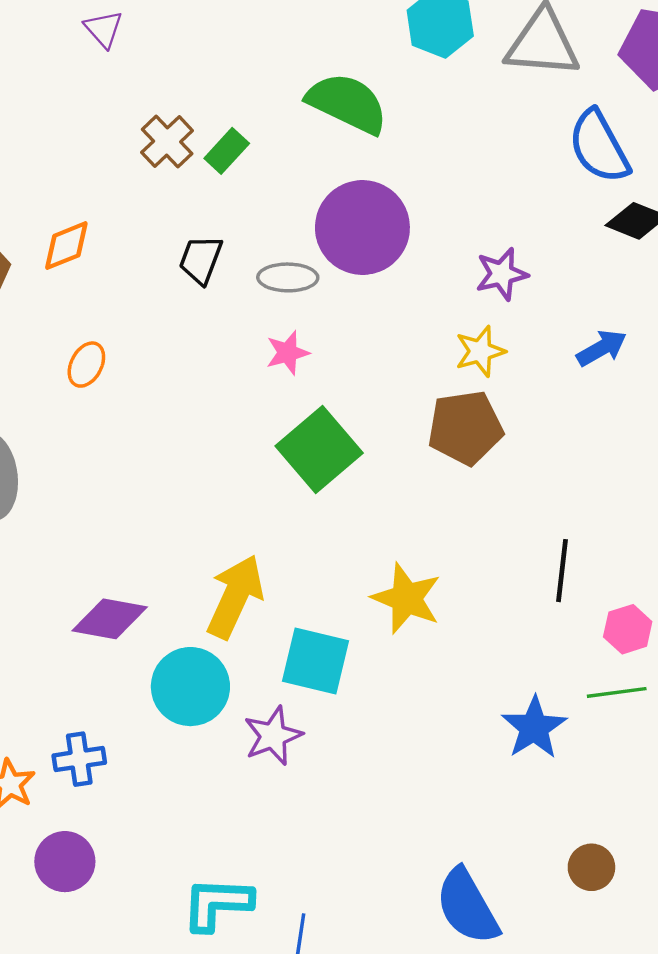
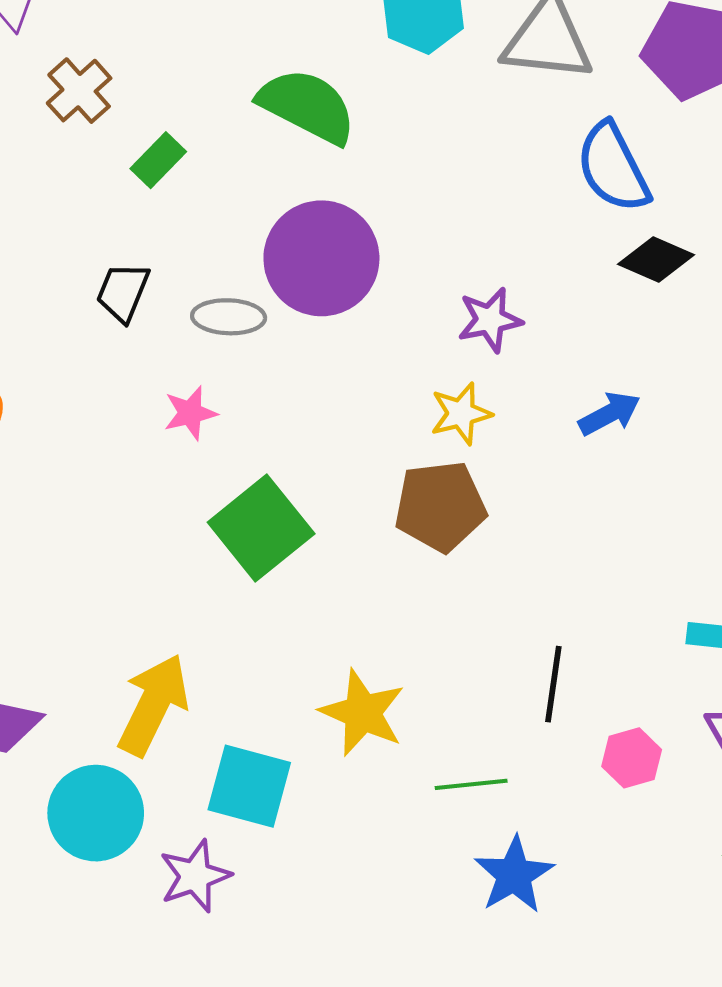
brown cross: (167, 142) -> (79, 91), moved
pink star: (288, 353) -> (190, 413), moved
green line: (617, 692) -> (471, 784), moved

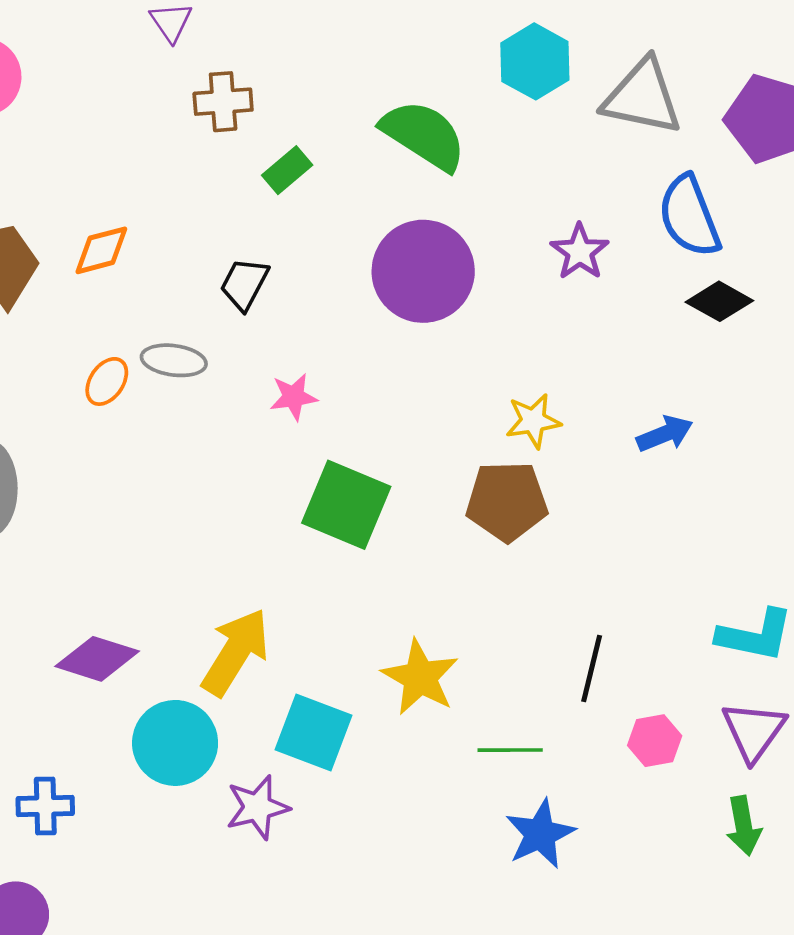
brown cross: (79, 91) -> (223, 102), turned 32
gray ellipse: (229, 317) -> (174, 360), moved
purple star: (490, 320) -> (580, 252), moved, turned -30
green square: (261, 528) -> (346, 505), turned -34

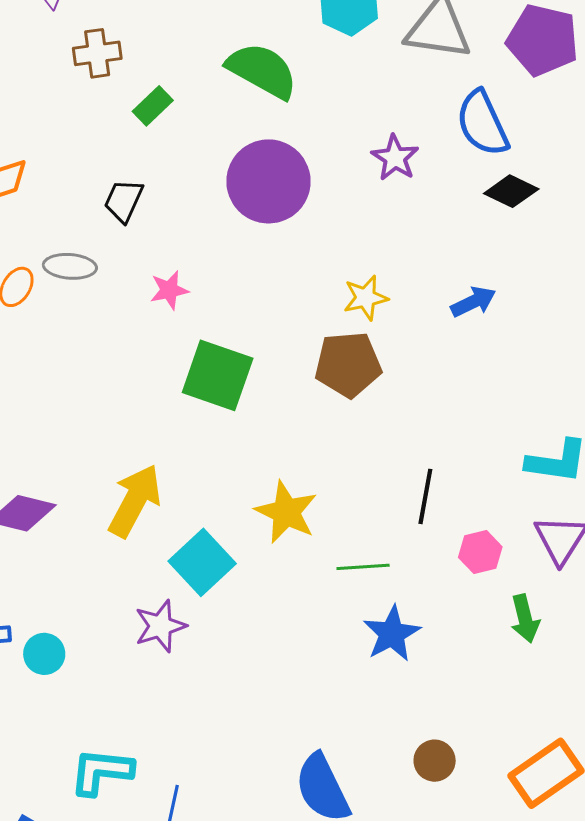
cyan square: (313, 732) -> (202, 562), turned 30
cyan circle: (175, 743) -> (44, 654), moved, size x0.6
green arrow: (744, 826) -> (525, 619), moved

